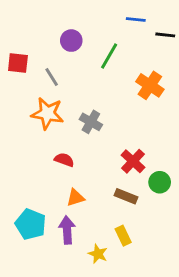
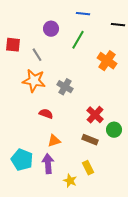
blue line: (136, 19) -> (83, 14), moved

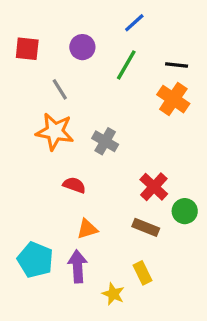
blue line: (83, 14) -> (134, 23), turned -48
black line: (118, 25) -> (177, 65), moved
red square: (13, 45) -> (27, 49), moved

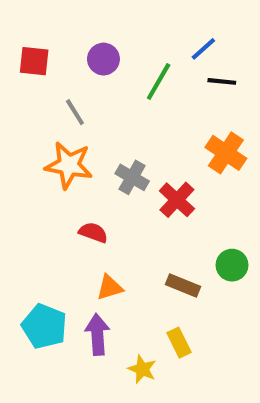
blue line: (134, 23) -> (203, 49), moved
orange cross: (173, 99) -> (226, 153), moved
red cross: (154, 187) -> (177, 200), moved

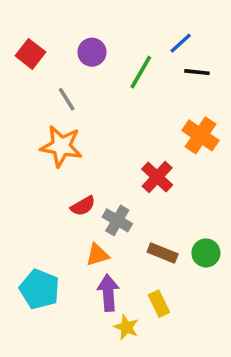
red square: (34, 61) -> (30, 54), turned 32
gray cross: (132, 177) -> (117, 220), moved
red semicircle: (93, 232) -> (83, 206), turned 130
green circle: (232, 265) -> (206, 253), moved
purple arrow: (97, 334) -> (108, 293), moved

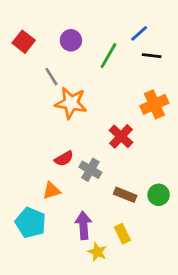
orange cross: (201, 135) -> (154, 104), turned 32
orange star: (61, 146) -> (71, 103), moved
orange triangle: (97, 255) -> (51, 191), moved

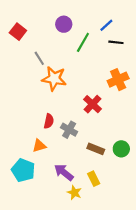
purple circle: (71, 40) -> (64, 24), moved
red semicircle: (64, 159) -> (49, 121), turned -48
purple arrow: (83, 225) -> (64, 172), turned -48

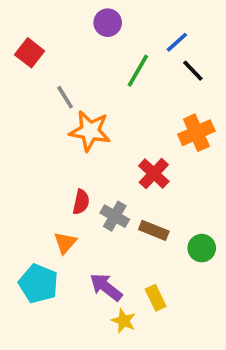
purple circle: (64, 24) -> (108, 23), moved
black line: (116, 42) -> (193, 71), turned 40
orange triangle: (39, 146) -> (65, 243), turned -32
brown rectangle: (96, 149) -> (154, 230), moved

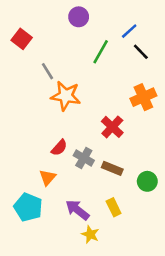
red semicircle: (81, 202) -> (59, 148), turned 30
yellow rectangle: (156, 298) -> (114, 207), moved

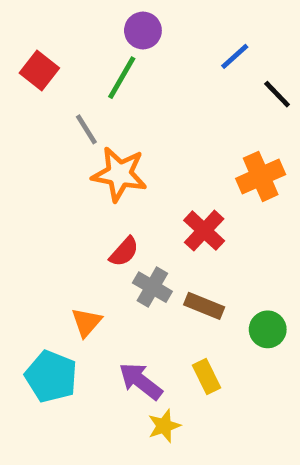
green line: (101, 52) -> (122, 78), moved
black line: (141, 52) -> (277, 94), moved
red semicircle: (59, 148) -> (124, 252), moved
yellow star: (90, 234) -> (164, 426), turned 30

